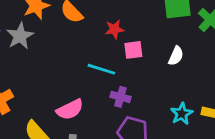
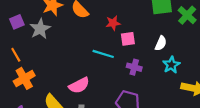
purple cross: (120, 97) -> (134, 67), moved
cyan star: (182, 114) -> (171, 65), moved

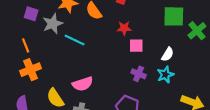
purple square: (17, 22) -> (31, 14), turned 32
cyan line: (103, 54) -> (75, 40), moved
cyan star: (171, 65) -> (165, 75), moved

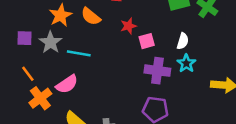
purple cross: (139, 74) -> (157, 71), size x1.5
pink semicircle: (83, 84) -> (67, 84), moved

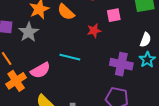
red star: (128, 26) -> (94, 31), moved
pink square: (147, 41) -> (114, 15), moved
cyan line: (79, 53) -> (70, 57), moved

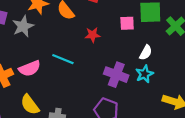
pink square: (114, 15) -> (127, 23), moved

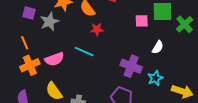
red star: (93, 35) -> (97, 29), moved
cyan star: (144, 74) -> (155, 78), moved

